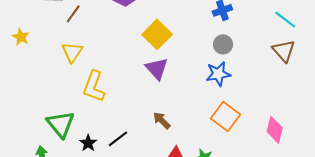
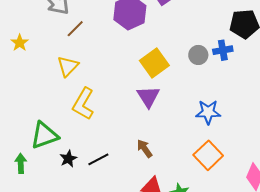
gray circle: (223, 44) -> (198, 55), moved
green triangle: (61, 124) -> (44, 135), turned 40

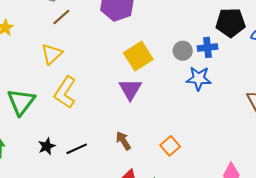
blue star: (208, 112) -> (199, 78), moved
green triangle: (44, 135) -> (21, 102), moved, turned -36
orange square: (208, 155) -> (170, 146), moved, size x0.7

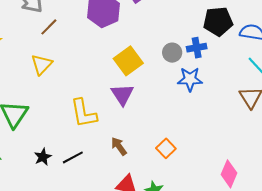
yellow L-shape: (65, 92) -> (84, 113), moved, turned -40

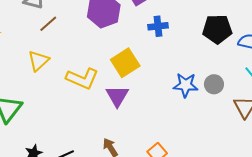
blue cross: (197, 48) -> (158, 26), moved
gray circle: (172, 53) -> (214, 84), moved
yellow L-shape: (84, 113) -> (82, 79), moved, turned -60

